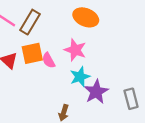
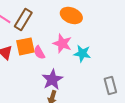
cyan star: (80, 77) -> (82, 53), moved, turned 30
purple star: (96, 92) -> (52, 79), moved

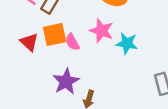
purple star: (52, 79) -> (66, 81), moved

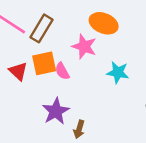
pink star: (101, 31) -> (84, 47), moved

